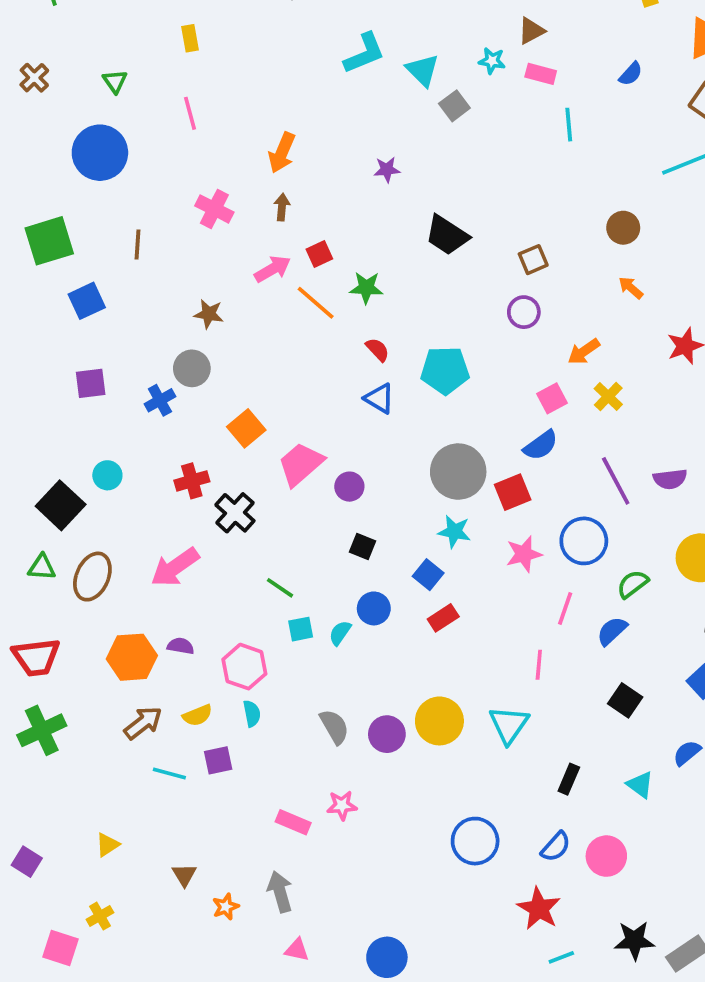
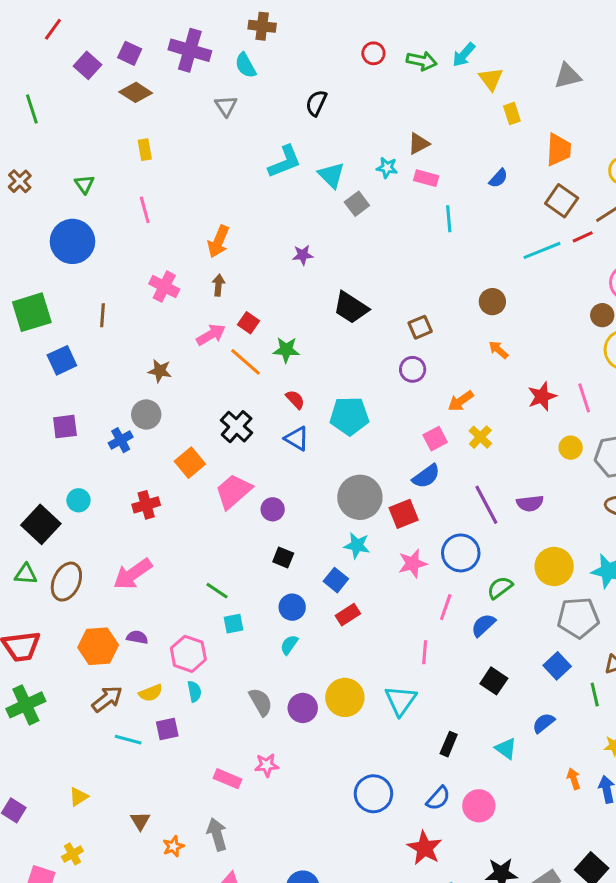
red square: (319, 254) -> (249, 323), turned -30
black cross: (235, 513) -> (237, 427), moved
cyan semicircle: (340, 633) -> (289, 645), moved

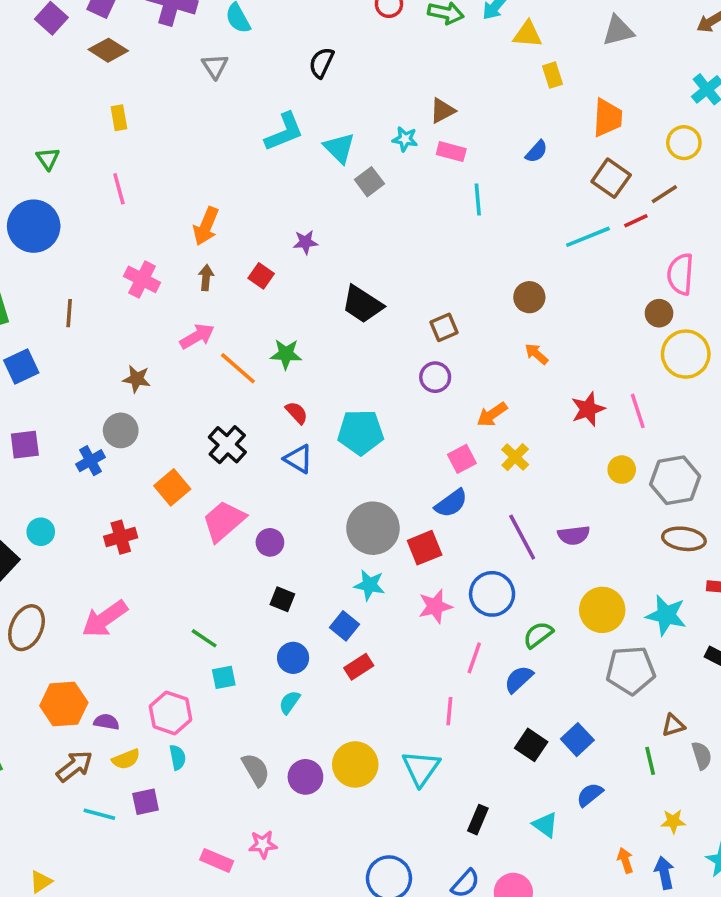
yellow triangle: (491, 79) -> (528, 34), turned -48
red square: (249, 323) -> (261, 276), moved
purple semicircle: (137, 637) -> (106, 722), moved
blue square: (557, 666) -> (577, 740), moved

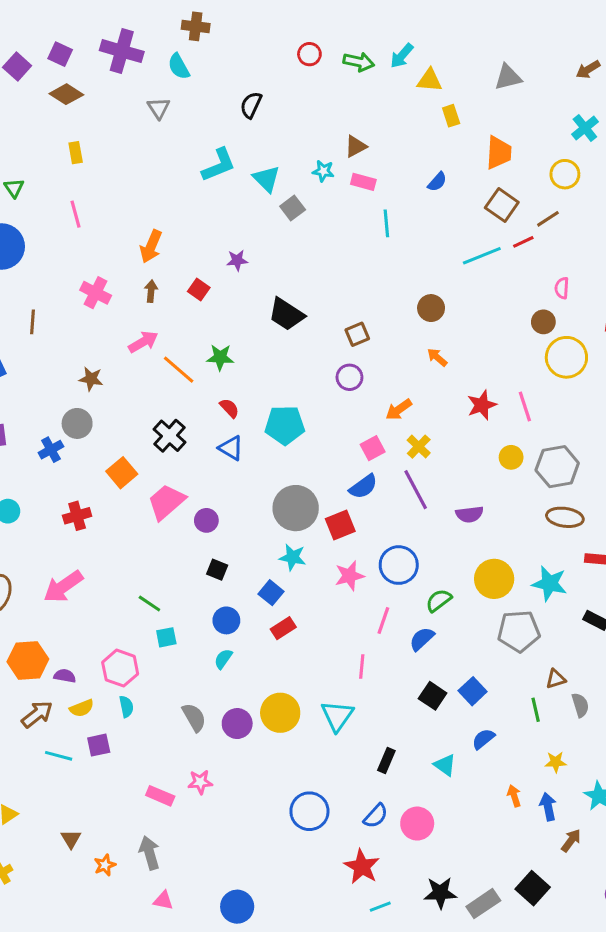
pink semicircle: (680, 274) -> (562, 288), size x0.6
purple line: (522, 537) -> (416, 490), moved

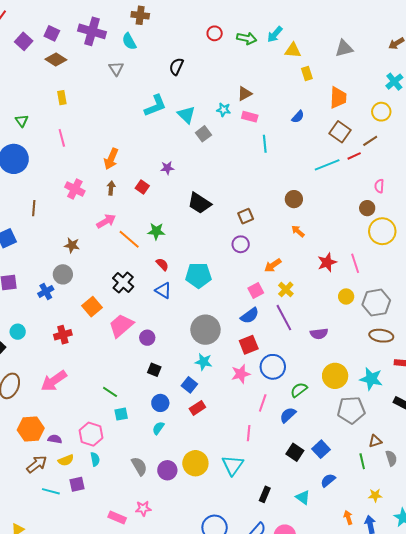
red square: (340, 525) -> (249, 345), moved

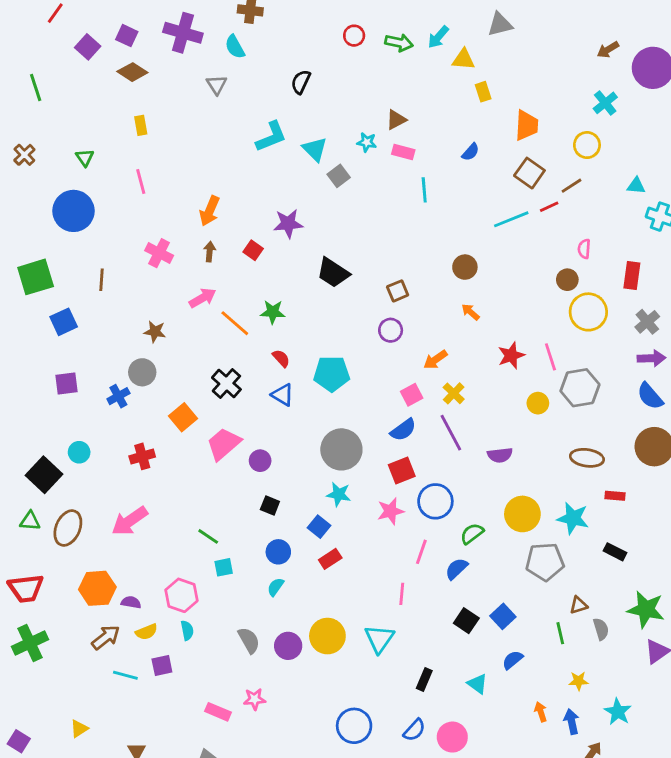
gray triangle: (344, 48) -> (500, 24), moved
purple star: (167, 168) -> (288, 224), size x1.5
gray hexagon: (376, 303) -> (580, 388), moved

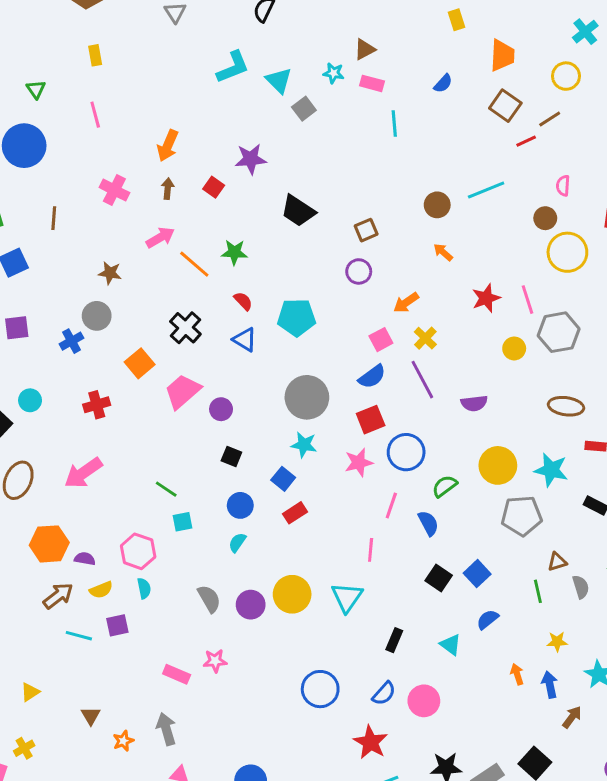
cyan line: (511, 219) -> (486, 190), moved
blue semicircle: (456, 569) -> (428, 523), turned 105

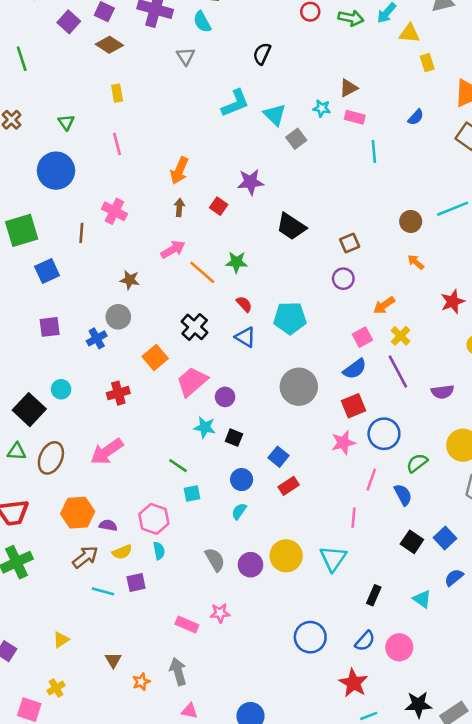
pink cross: (114, 190) -> (114, 211), moved
cyan star: (304, 445) -> (205, 427), moved

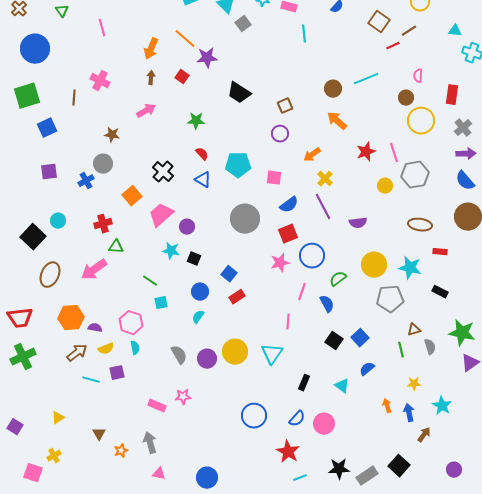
blue circle: (56, 171) -> (35, 49), moved
orange arrow: (416, 262) -> (337, 121), size x1.5
orange line: (202, 272) -> (185, 39), moved
pink square: (362, 337) -> (274, 178), moved, turned 35
green triangle: (17, 452) -> (116, 247), moved

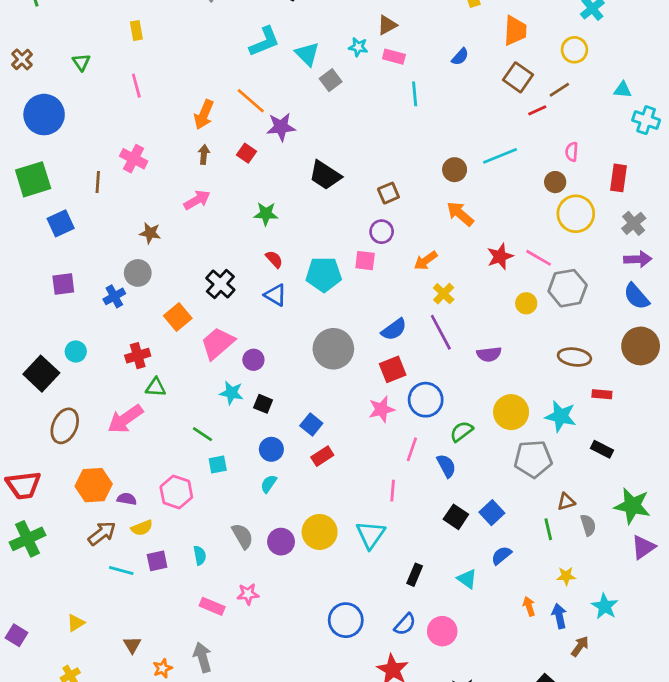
pink line: (394, 153) -> (539, 258), turned -42
pink square: (274, 178) -> (365, 261), moved
cyan semicircle: (135, 348) -> (200, 555), moved

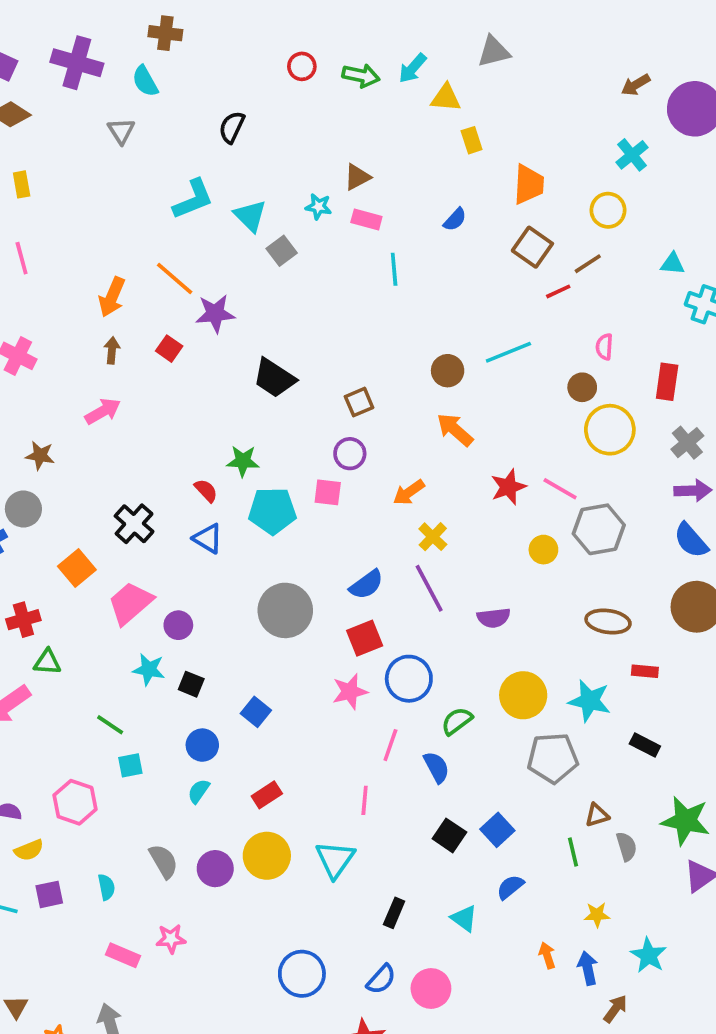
green star: (266, 214) -> (243, 461), moved
red rectangle: (322, 456) -> (267, 795), moved

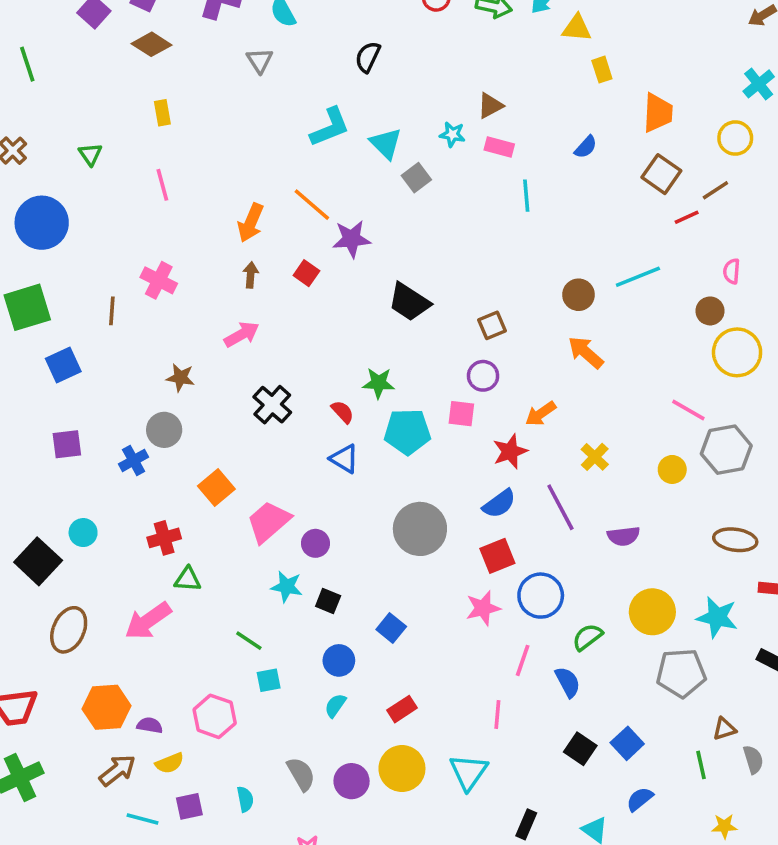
red star: (508, 487) -> (510, 451), moved
black cross: (134, 524) -> (272, 405), moved
yellow cross: (433, 537) -> (595, 457), moved

